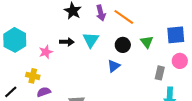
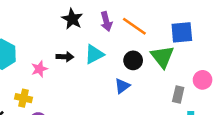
blue square: (176, 35) -> (182, 32), moved
cyan triangle: (91, 40) -> (94, 54), turned 30
green triangle: (147, 42) -> (162, 57), size x1.5

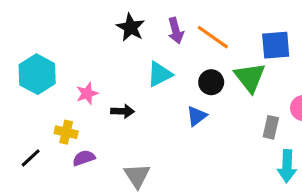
black arrow: (65, 57) -> (123, 111), moved

